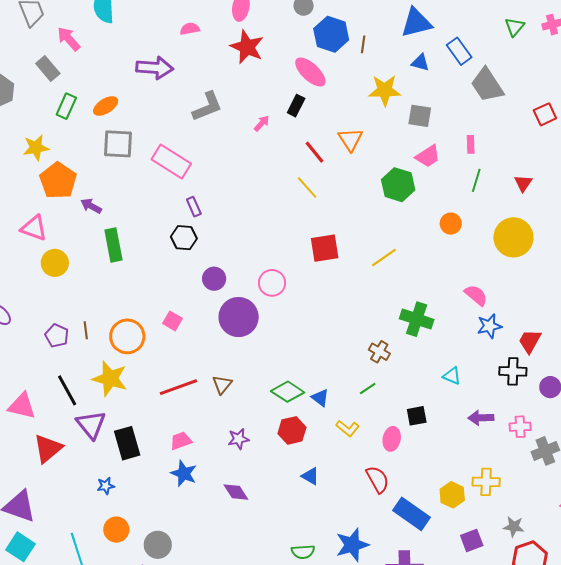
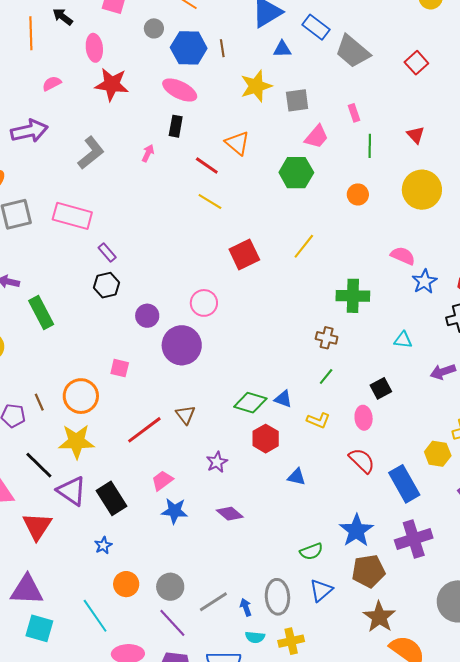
blue rectangle: (412, 514) -> (404, 484), turned 42

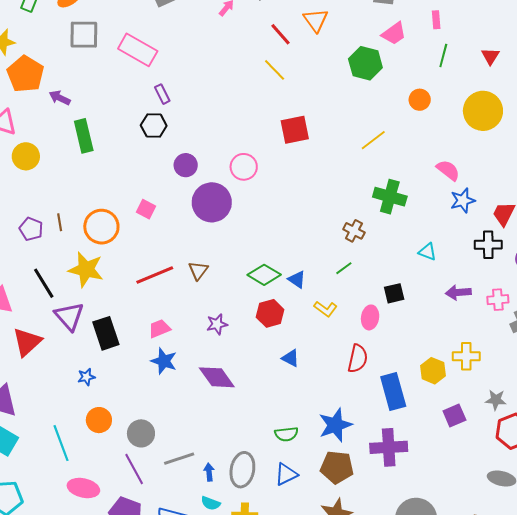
yellow line: (304, 246) -> (373, 140), moved
red semicircle: (362, 461) -> (358, 359), turned 44
purple diamond: (230, 514) -> (217, 377), size x1.4

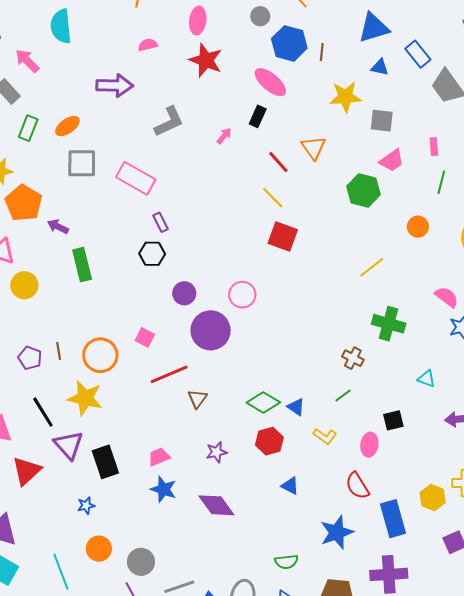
red square: (295, 130) -> (283, 237), moved, turned 32
red line: (155, 275) -> (169, 374), moved
red semicircle: (358, 359) -> (357, 486), turned 136
blue star: (335, 425) -> (337, 532), moved

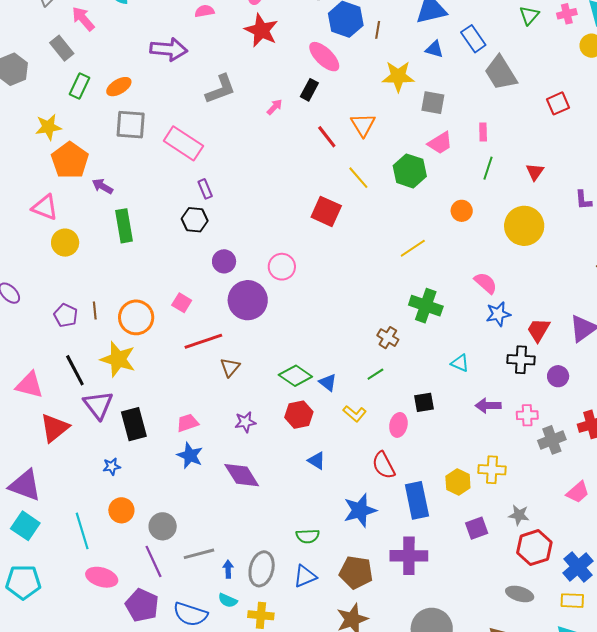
yellow line: (273, 198) -> (358, 178), moved

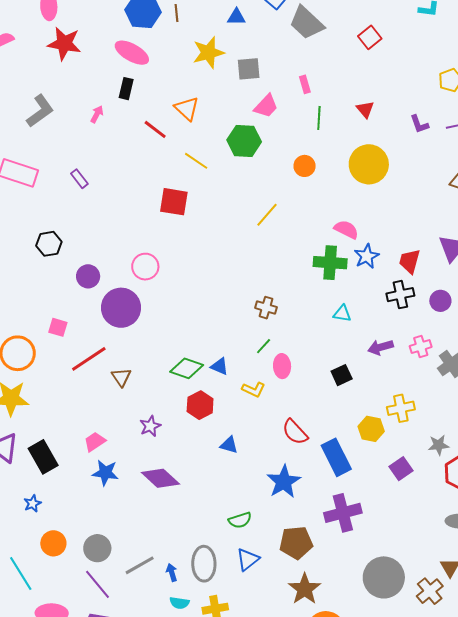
purple rectangle: (205, 189) -> (79, 179), moved
green cross: (426, 306) -> (330, 263), moved
black square: (424, 402) -> (342, 375), moved
pink ellipse: (398, 425) -> (282, 366), moved

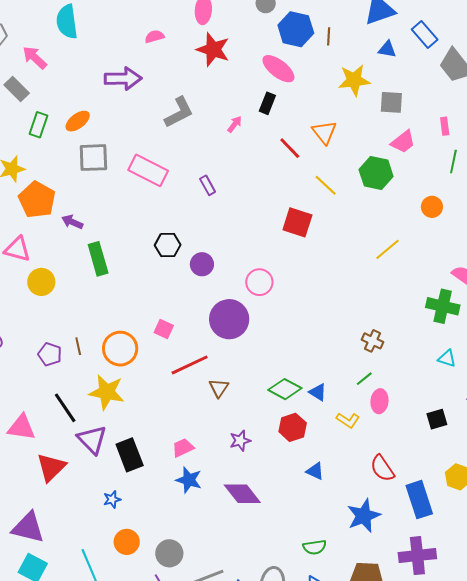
purple circle: (88, 276) -> (202, 264), moved

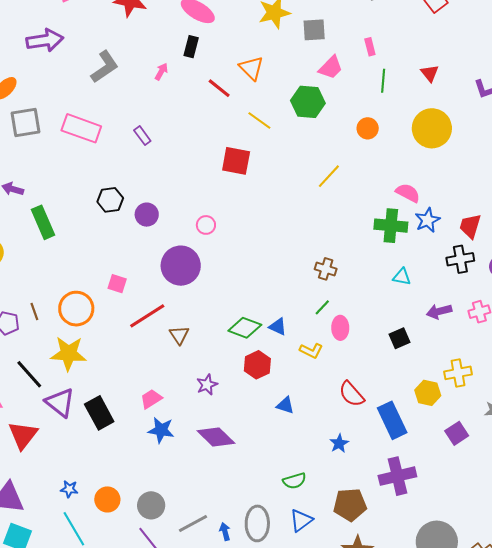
pink circle: (259, 282) -> (206, 225), size x0.7
blue star: (112, 499) -> (69, 489), moved, turned 30
blue star: (364, 516) -> (339, 443), size x0.6

